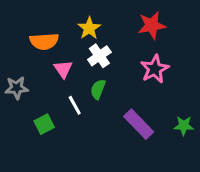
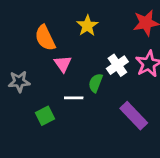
orange semicircle: (44, 41) -> (45, 38), turned 68
white cross: (99, 56) -> (117, 65), moved
white line: (75, 105) -> (74, 98), turned -60

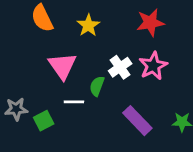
orange semicircle: (45, 38) -> (42, 18), moved
pink triangle: (63, 64) -> (62, 66), size x1.5
gray star: (19, 82) -> (16, 109), moved

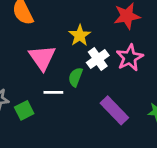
yellow star: (88, 25) -> (80, 35), moved

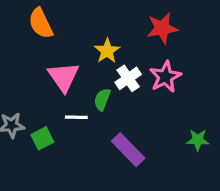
purple rectangle: (114, 110) -> (128, 150), moved

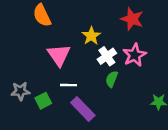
red star: (162, 28) -> (132, 19), turned 30
green semicircle: (102, 99) -> (112, 79), moved
purple rectangle: (128, 150) -> (83, 109), moved

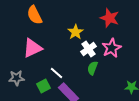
pink triangle: (59, 55) -> (33, 48), moved, turned 40
white line: (68, 85) -> (57, 73), turned 40
green square: (43, 101) -> (44, 86), moved

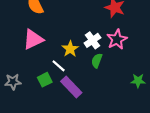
yellow star: (76, 32) -> (70, 49), moved
gray star: (17, 78) -> (13, 82), moved

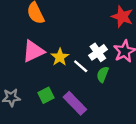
yellow star: (70, 49) -> (60, 57), moved
white line: (59, 66) -> (81, 66), moved

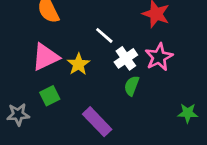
white line: (81, 66) -> (104, 35), moved
green square: (46, 95) -> (50, 96), moved

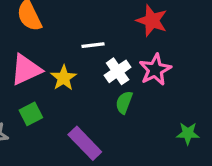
white line: (104, 35) -> (93, 45), turned -48

